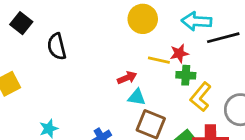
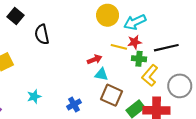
cyan arrow: (197, 21) -> (135, 22), moved, turned -30
black line: (223, 38) -> (166, 48), moved

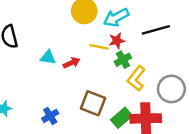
black line: (166, 48) -> (156, 30), moved
green cross: (139, 59) -> (123, 60), turned -32
cyan triangle: (101, 74) -> (48, 57), moved

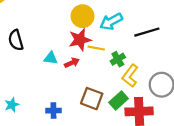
red star: (117, 41) -> (80, 40), moved, size x1.5
blue cross: (50, 116) -> (53, 111), turned 32
green rectangle: (122, 118) -> (119, 100), moved

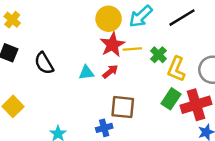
brown square: (92, 99) -> (123, 107), moved

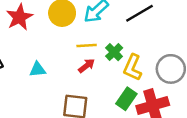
red star: (112, 45) -> (19, 17), moved
red arrow: (110, 72) -> (87, 66), moved

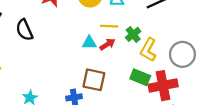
cyan triangle: (38, 69) -> (89, 43), moved
green rectangle: (126, 99) -> (140, 77), turned 72

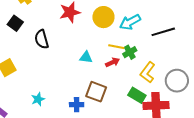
green cross: (133, 34) -> (130, 52), moved
cyan triangle: (89, 43) -> (86, 57), moved

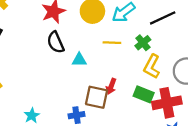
black semicircle: (42, 39) -> (56, 42), moved
green cross: (130, 52) -> (143, 43), moved
red arrow: (113, 62) -> (111, 86), moved, turned 144

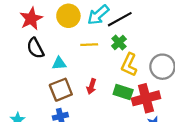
black line: (163, 18) -> (120, 19), moved
brown square: (97, 97) -> (61, 90), moved, turned -30

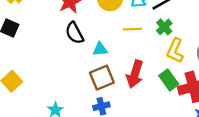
red arrow: (91, 86) -> (135, 74), size x1.6
green rectangle: (123, 92) -> (169, 80), turned 36

